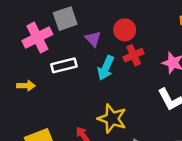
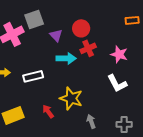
white rectangle: (64, 65) -> (33, 76), moved
cyan arrow: (106, 68) -> (66, 58), turned -114

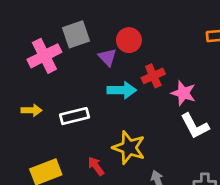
red circle: (81, 28) -> (129, 40), moved
pink star: (119, 54) -> (183, 93), moved

